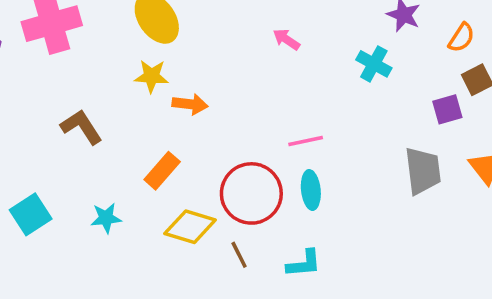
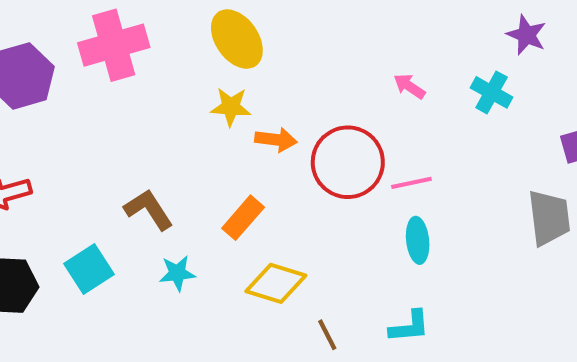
pink arrow: (286, 39) -> (409, 86), moved
brown L-shape: (81, 127) -> (149, 209), moved
red circle: (251, 193) -> (348, 162), moved
brown line: (239, 255) -> (327, 335), moved

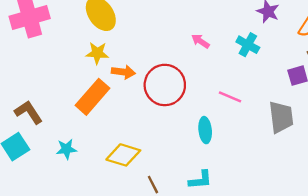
pink line: (411, 183) -> (230, 97), moved, turned 35
brown L-shape: (149, 209) -> (28, 112), moved
orange rectangle: (243, 218) -> (92, 97), moved, size x1.4

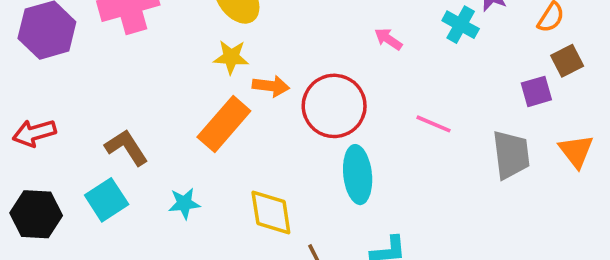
cyan cross: (248, 45) -> (461, 25), moved
cyan ellipse: (205, 130) -> (358, 175), moved, size x1.4
yellow diamond: (123, 155) -> (271, 212), turned 64

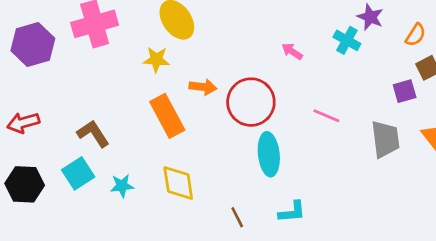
yellow star: (231, 57) -> (156, 60), moved
orange rectangle: (224, 124) -> (167, 116), turned -69
cyan star: (184, 203) -> (122, 186), moved
yellow diamond: (271, 212) -> (178, 183), moved

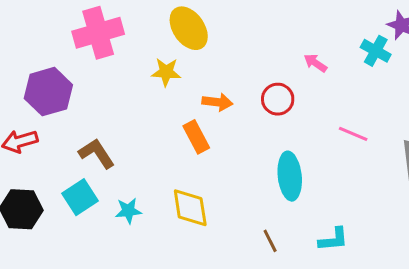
purple hexagon: (33, 44) -> (48, 92), moved
red circle: (251, 102) -> (278, 99), moved, size x0.6
orange rectangle: (167, 116) -> (196, 137), moved, size x0.7
cyan L-shape: (292, 212) -> (333, 239), moved
brown line: (237, 217) -> (270, 241), moved

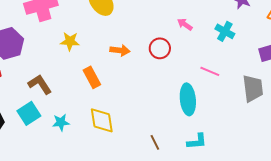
cyan cross: (376, 51) -> (225, 31), moved
yellow star: (166, 72) -> (70, 41), moved
orange rectangle: (196, 137) -> (92, 77), moved
cyan ellipse: (290, 176) -> (188, 99), moved

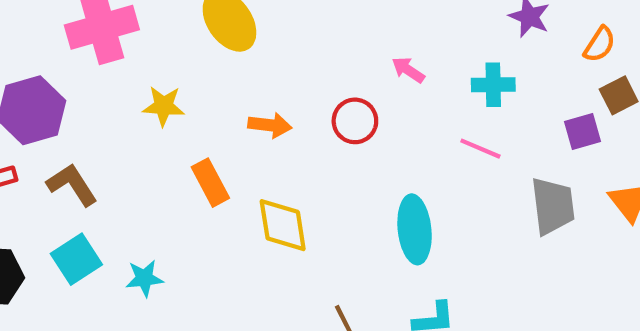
cyan cross: (225, 31) -> (493, 85), turned -30
pink line: (210, 71) -> (480, 149), moved
brown L-shape: (40, 84) -> (72, 185), moved
yellow diamond: (102, 120) -> (283, 225), moved

